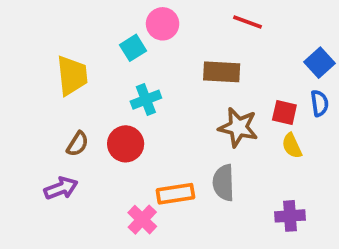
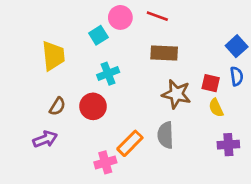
red line: (247, 22) -> (157, 16), moved
orange rectangle: (175, 194) -> (130, 143), turned -36
purple cross: (290, 216) -> (228, 145), moved
pink cross: (142, 220) -> (105, 162), turned 30

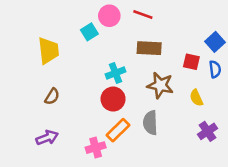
cyan cross: (108, 74) -> (116, 73), moved
red square: (211, 83) -> (191, 62), moved
red circle: (93, 106) -> (113, 99), moved
purple arrow: (45, 139) -> (47, 138), moved
purple cross: (228, 145) -> (208, 131), turned -30

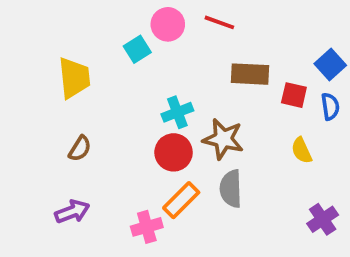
brown rectangle: (149, 48) -> (250, 74), moved
brown star: (160, 85) -> (223, 139), moved
purple cross: (208, 131) -> (323, 219), moved

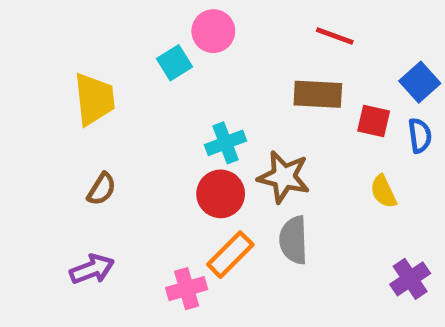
red line: (219, 22) -> (335, 36), moved

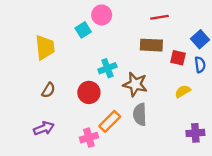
red line: (335, 36) -> (159, 17), turned -30
yellow semicircle: (383, 191) -> (183, 91), turned 84
red circle: (221, 194) -> (89, 92), moved
purple cross: (410, 279) -> (195, 133), turned 30

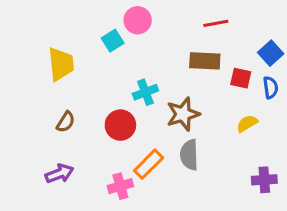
brown star: (135, 84) -> (183, 114), turned -30

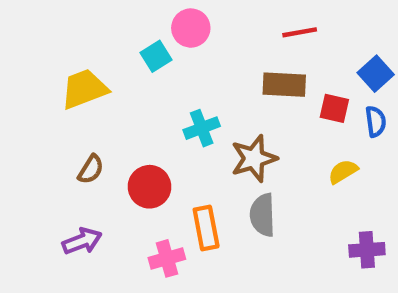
yellow trapezoid: (61, 64) -> (84, 89), turned -105
red circle: (120, 125) -> (149, 187), moved
orange rectangle: (149, 164) -> (206, 228), turned -56

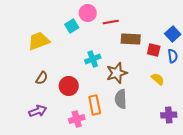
red line: (300, 32) -> (111, 22), moved
yellow semicircle: (343, 172) -> (158, 79), turned 72

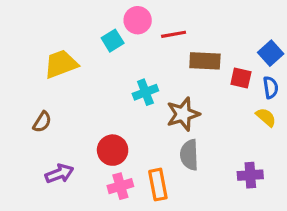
brown semicircle: (42, 78) -> (42, 122), moved
yellow semicircle: (158, 79) -> (266, 117), moved
red circle: (69, 86) -> (113, 150), moved
orange rectangle: (95, 105) -> (158, 185), moved
purple cross: (169, 115) -> (250, 175), moved

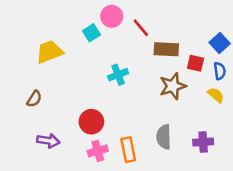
red line: (174, 34) -> (141, 28), turned 60
brown star: (183, 114) -> (173, 86), moved
gray semicircle: (189, 155) -> (164, 137), moved
purple arrow: (59, 174) -> (48, 141), turned 30

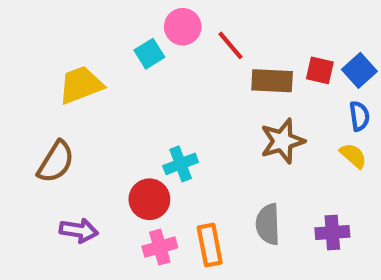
red square: (196, 63) -> (320, 70), moved
cyan cross: (118, 75) -> (181, 164), moved
brown semicircle: (34, 99) -> (56, 162), size x1.5

